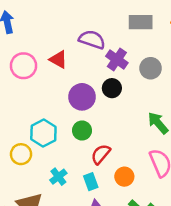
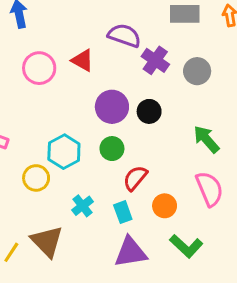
black circle: (112, 88) -> (149, 111), moved

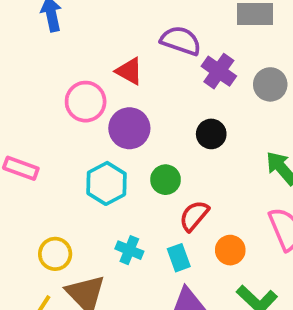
pink circle: (39, 68) -> (86, 102), moved
purple circle: (112, 107) -> (129, 128), moved
yellow circle: (36, 178) -> (55, 254), moved
cyan cross: (83, 206) -> (129, 250), turned -30

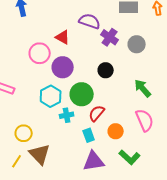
green circle: (166, 180) -> (82, 94), size x1.5
cyan cross: (129, 250) -> (67, 115), moved, turned -32

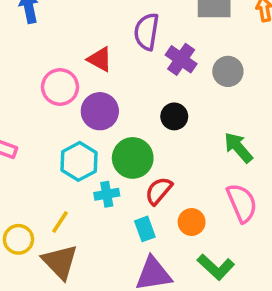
purple semicircle: (90, 21) -> (147, 32), turned -100
yellow circle: (24, 133) -> (18, 239), moved
yellow line: (17, 161) -> (60, 222), moved

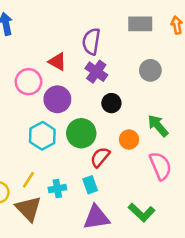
purple cross: (181, 59) -> (96, 72), moved
cyan cross: (107, 194) -> (57, 189), moved
orange circle: (192, 222) -> (129, 140), moved

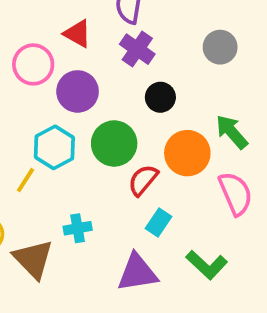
orange circle: (129, 140) -> (187, 153), size x1.5
yellow line: (28, 180) -> (26, 180), moved
cyan rectangle: (90, 185) -> (158, 222), moved, turned 54

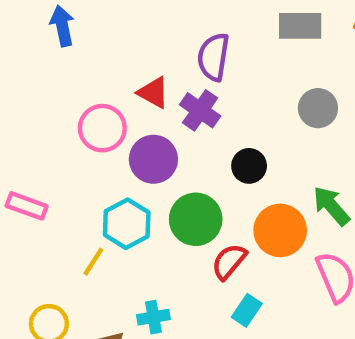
purple cross: (137, 49) -> (200, 110), moved

